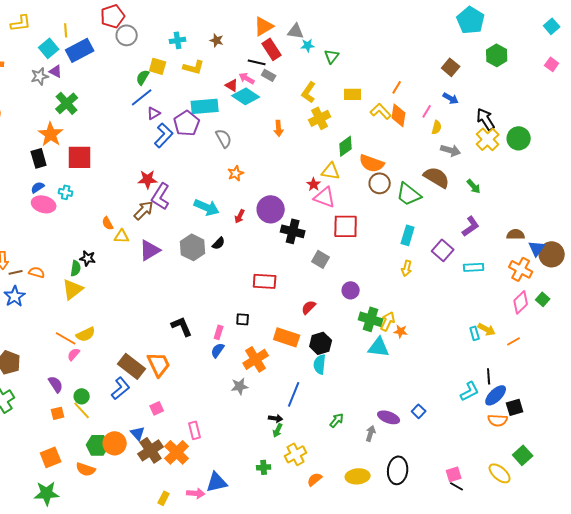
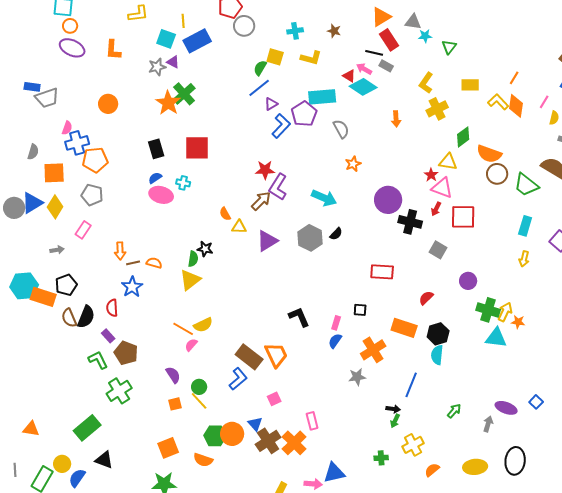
cyan square: (49, 48) -> (166, 39), turned -30
orange star: (51, 134) -> (168, 103), moved
red arrow: (240, 216) -> (436, 209), moved

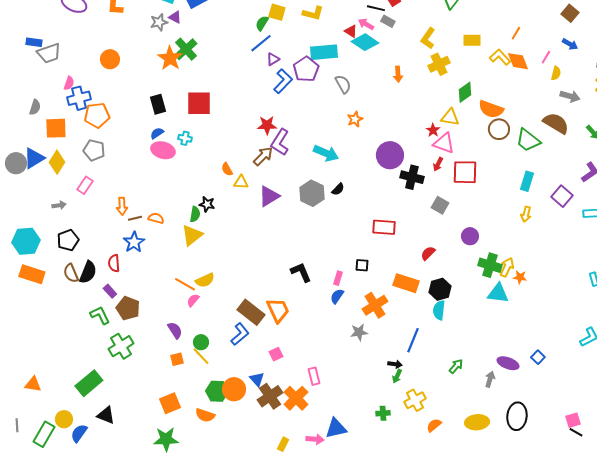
orange diamond: (516, 106) -> (518, 61), turned -30
orange rectangle: (43, 297) -> (32, 274), moved

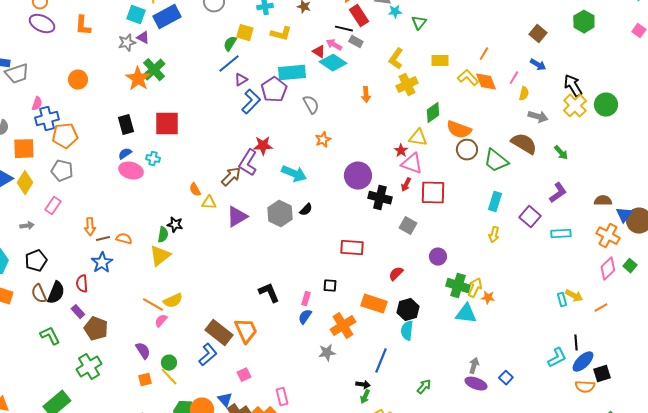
red star: (267, 125) -> (263, 146), moved
green L-shape: (100, 315) -> (50, 336), moved
gray arrow: (490, 379) -> (474, 366), moved

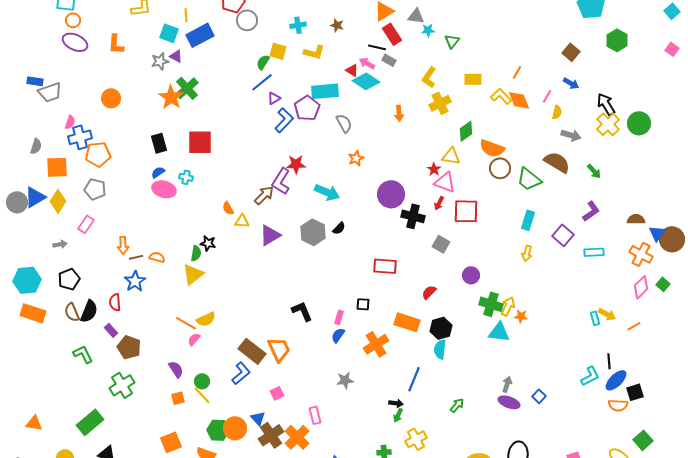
gray star: (327, 353) -> (345, 380), moved

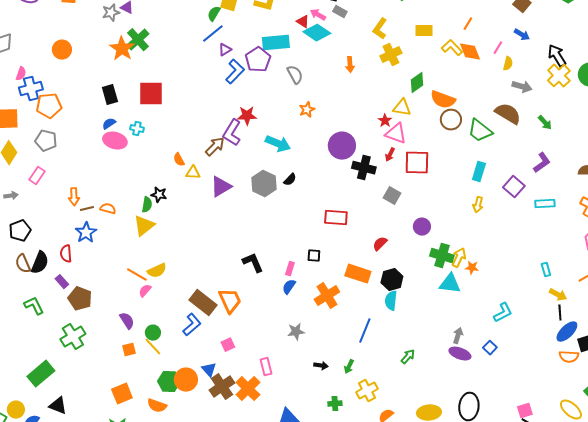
yellow arrow: (607, 314) -> (558, 295), moved
cyan L-shape: (590, 376) -> (503, 313), moved
black arrow: (396, 403) -> (321, 366), moved

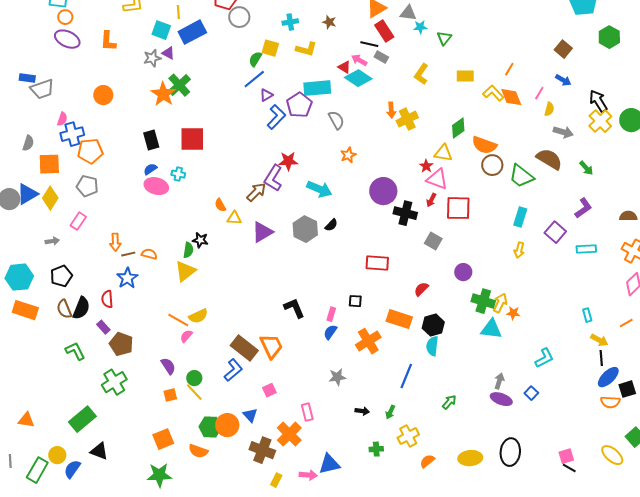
yellow cross: (391, 55) -> (407, 119), moved
brown cross: (222, 387) -> (262, 450), moved, turned -35

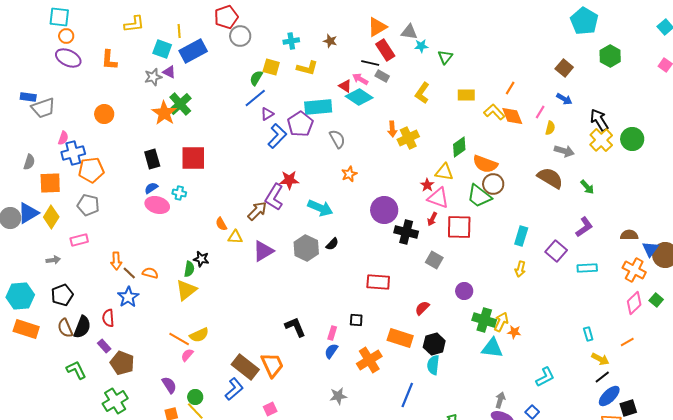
green trapezoid: (521, 176) -> (479, 196), moved
pink rectangle: (78, 221) -> (79, 240), turned 42
brown line: (128, 254) -> (129, 273), turned 56
black line: (601, 358) -> (602, 377), turned 56

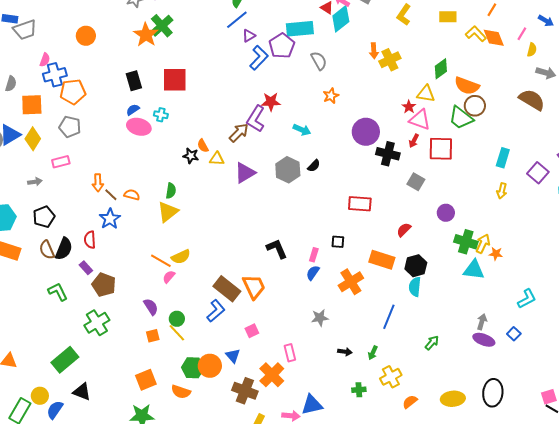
cyan diamond: (359, 97) -> (341, 19), turned -72
cyan arrow: (320, 208) -> (302, 130), size x0.7
black star: (201, 259) -> (191, 156), moved

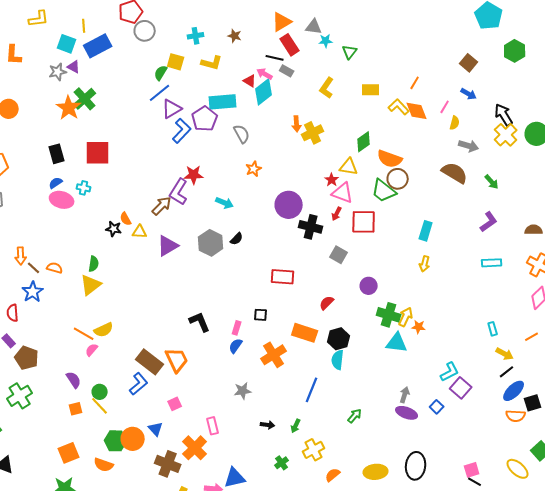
purple triangle: (249, 36) -> (172, 109), size x1.5
purple square: (538, 173) -> (461, 388), moved
green cross: (359, 390) -> (282, 463), turned -32

